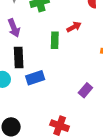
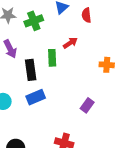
black rectangle: (19, 57) -> (31, 70), moved

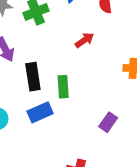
green rectangle: (52, 58) -> (63, 87), moved

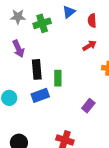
red arrow: (85, 40) -> (89, 46), moved

